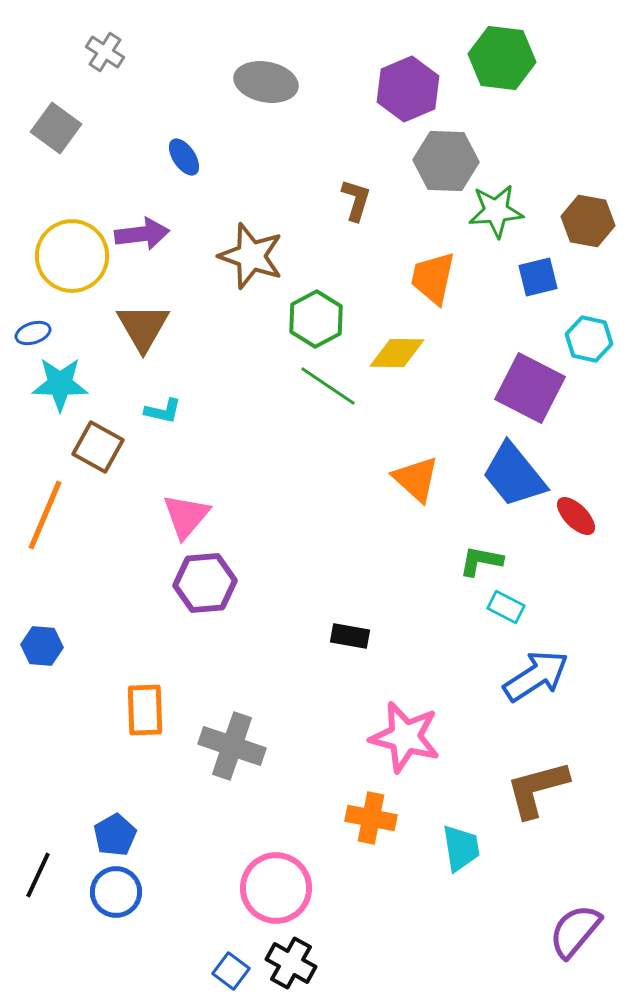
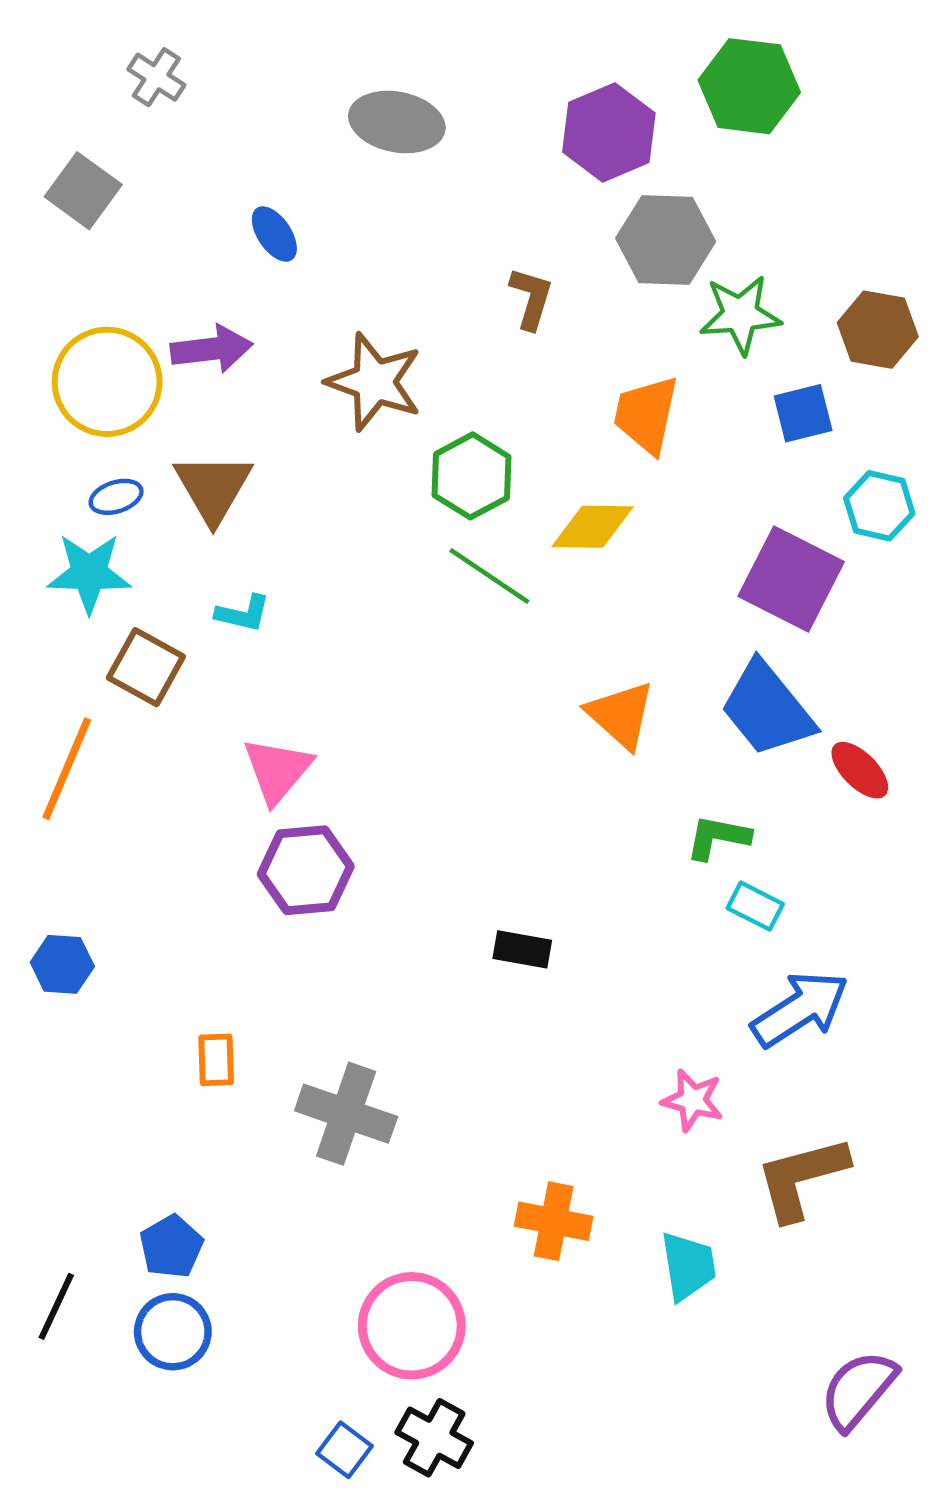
blue ellipse: (33, 333) -> (116, 497), moved
orange rectangle: (145, 710) -> (216, 1060), size x0.7
pink star: (405, 737) -> (693, 1100), moved, size x0.6

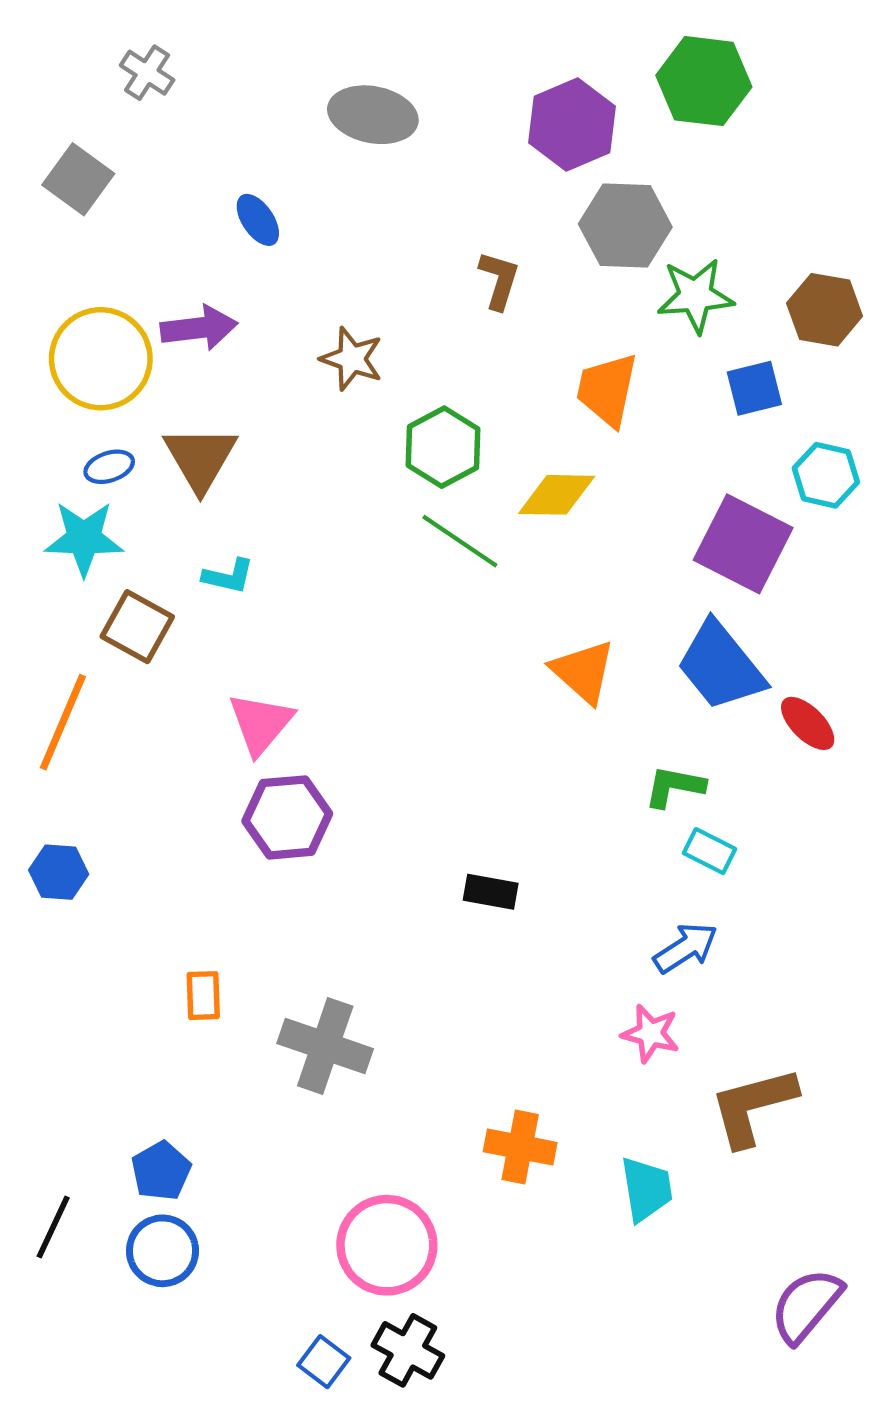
brown star: (374, 382) -> (352, 359), size x0.7
blue hexagon: (62, 964) -> (59, 872), moved
blue arrow: (800, 1009) -> (686, 948), moved, size x0.7

